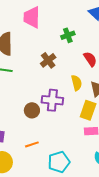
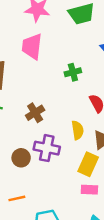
brown cross: (48, 60) -> (35, 113), moved

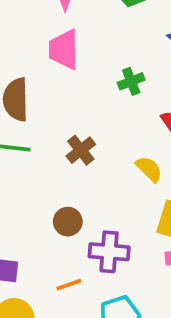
yellow semicircle: (78, 130) -> (149, 169), turned -30
purple cross: (47, 148) -> (109, 252), moved

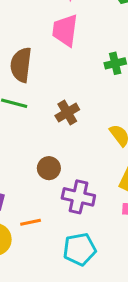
orange line: (69, 285) -> (31, 222), moved

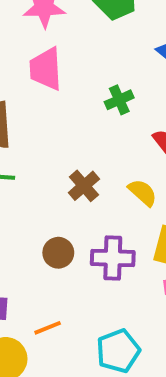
brown cross: (67, 113) -> (84, 186), moved
purple cross: (78, 197) -> (113, 258), moved

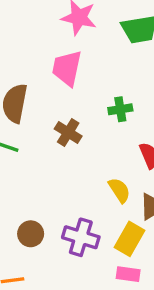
brown cross: (84, 186) -> (68, 133), moved, turned -32
brown circle: (58, 253) -> (31, 234), moved

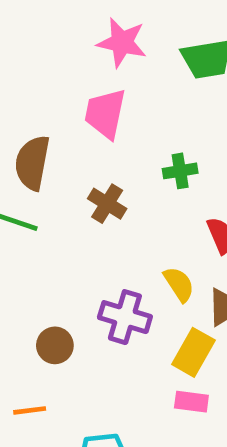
purple cross: (81, 237) -> (125, 317), moved

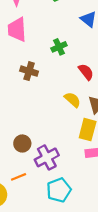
purple cross: (125, 317) -> (47, 157), moved, turned -30

